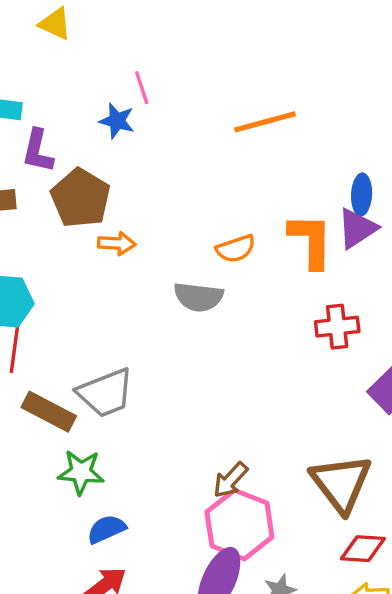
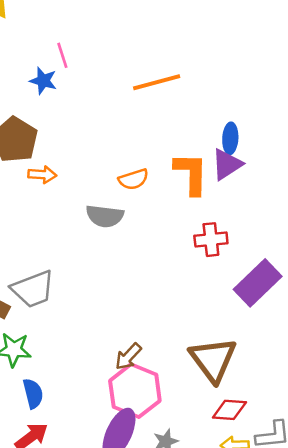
blue semicircle: (106, 529) -> (33, 394), turned 100

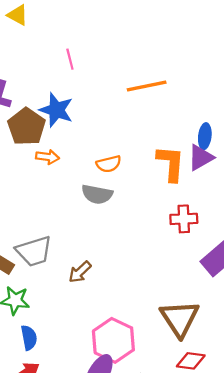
blue star: (43, 81) -> (56, 110), moved, size x1.5
orange semicircle: (134, 179) -> (109, 164), moved
brown arrow: (128, 357) -> (80, 272), moved

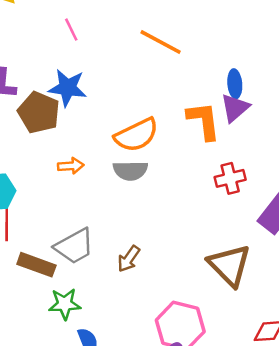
orange line: (147, 86) -> (161, 42), turned 51
orange arrow: (47, 157) -> (71, 166), moved
orange semicircle: (109, 164) -> (136, 135), size x1.6
brown triangle: (180, 318) -> (229, 265), moved

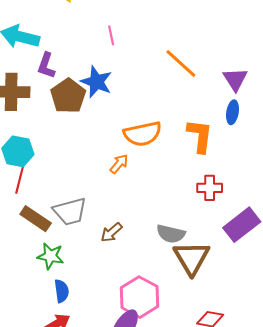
purple triangle: (235, 108) -> (235, 79), moved, turned -36
orange arrow: (71, 166) -> (119, 164), moved, turned -60
gray semicircle: (130, 171) -> (171, 234), moved

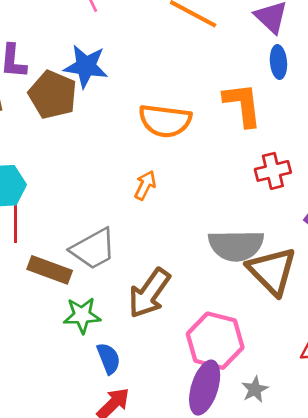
orange semicircle: (143, 134) -> (165, 121), turned 33
orange arrow: (119, 164) -> (145, 185), moved
brown arrow: (111, 232) -> (149, 293), moved, size x1.6
gray semicircle: (171, 234) -> (236, 245), size x1.4

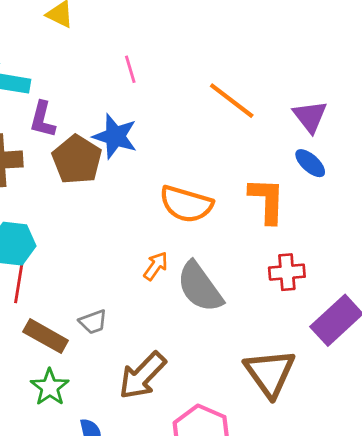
blue ellipse: (278, 62) -> (310, 163), turned -52
gray semicircle: (236, 245) -> (200, 287), moved, turned 46
gray trapezoid: (93, 249) -> (93, 322), size x0.6
green star: (82, 315) -> (50, 387), moved, turned 30

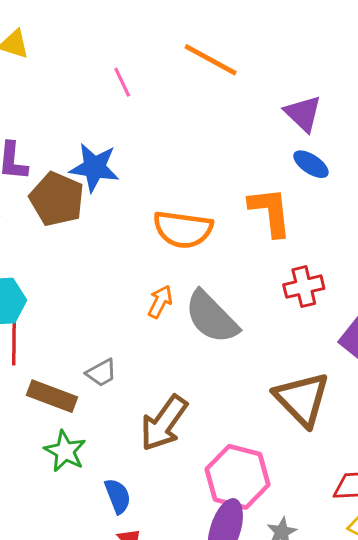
pink line: (130, 69) -> (122, 82), moved
orange line: (232, 101) -> (211, 60), moved

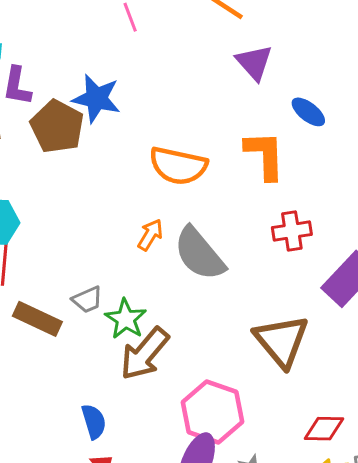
purple triangle: (303, 113) -> (254, 63), moved
green star: (65, 451) -> (126, 319), moved

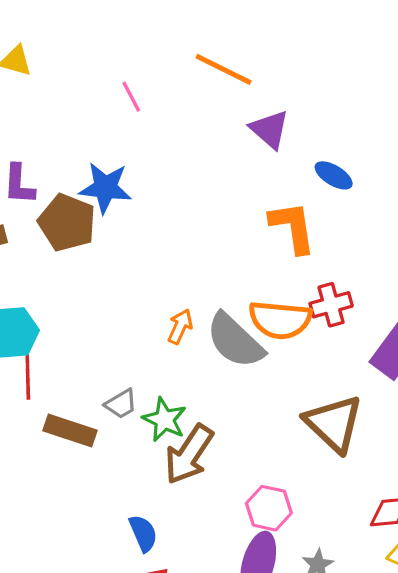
orange semicircle: (178, 166) -> (280, 320), moved
pink hexagon: (213, 412) -> (269, 508), size x0.7

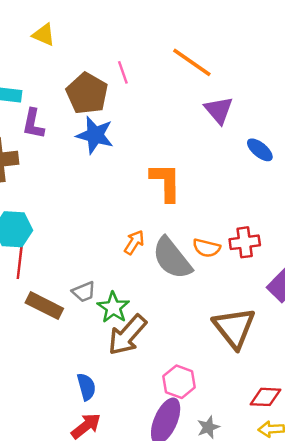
brown pentagon: (67, 223) -> (87, 93), moved
orange L-shape: (293, 227) -> (166, 182), moved
orange semicircle: (280, 320) -> (207, 248), size x0.6

